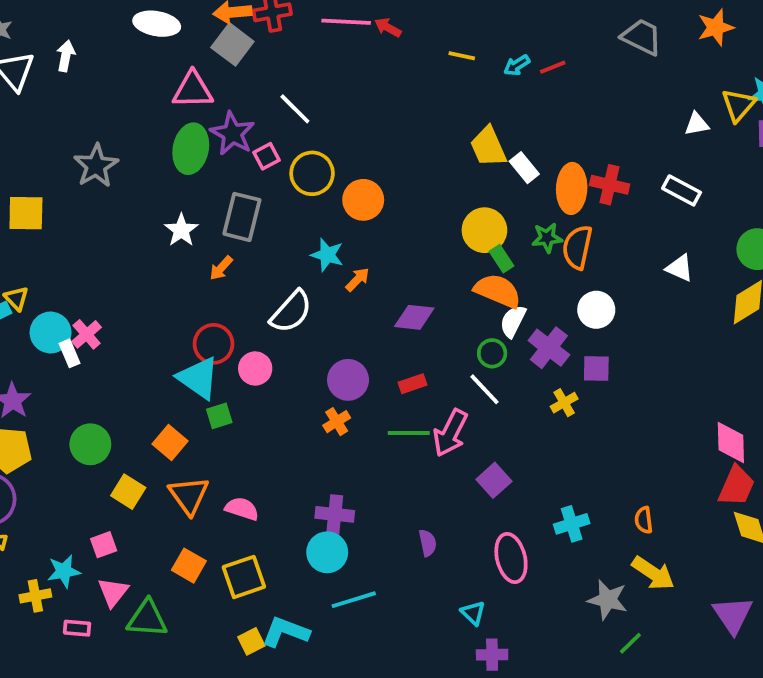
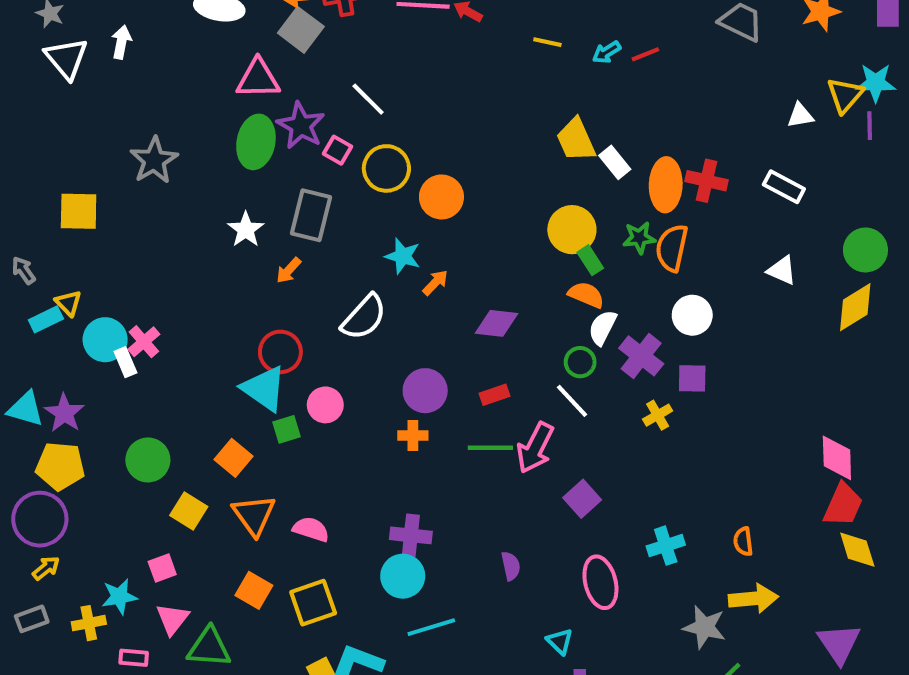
pink square: (267, 156) -> (337, 150), turned -32
orange semicircle: (498, 291) -> (586, 295), size x0.7
pink circle: (255, 369) -> (325, 405), moved
orange cross: (337, 422) -> (413, 435), turned 32
yellow arrow: (653, 573) -> (753, 599), turned -39

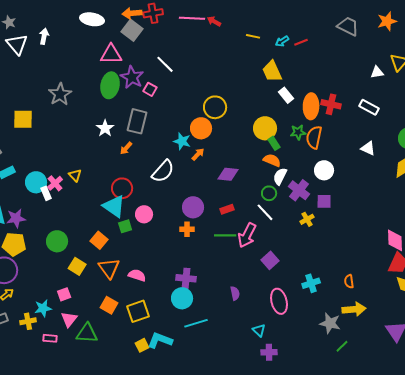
yellow trapezoid: (576, 140) -> (272, 71), moved
yellow circle: (386, 168) -> (215, 107), moved
orange circle: (441, 197) -> (201, 128), moved
yellow triangle: (68, 303) -> (75, 175), moved
purple star: (64, 413) -> (16, 218), turned 30

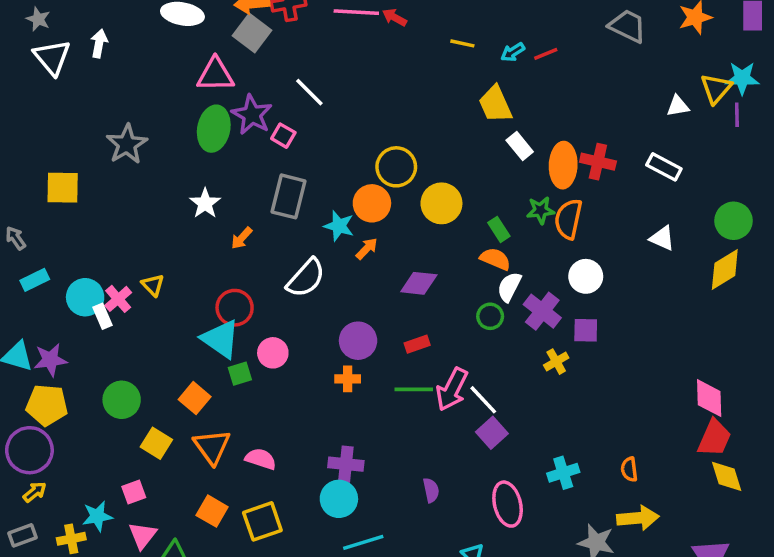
gray rectangle: (137, 121) -> (288, 196), moved
yellow circle: (265, 128) -> (441, 203), moved
white line: (265, 212) -> (483, 400), moved

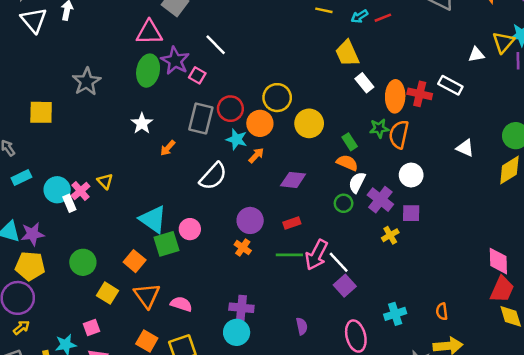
white rectangle: (664, 167) -> (450, 85), moved
red circle: (235, 308) -> (230, 109), moved
green square: (240, 374) -> (166, 244), size x1.5
orange cross: (348, 379) -> (243, 248), turned 35

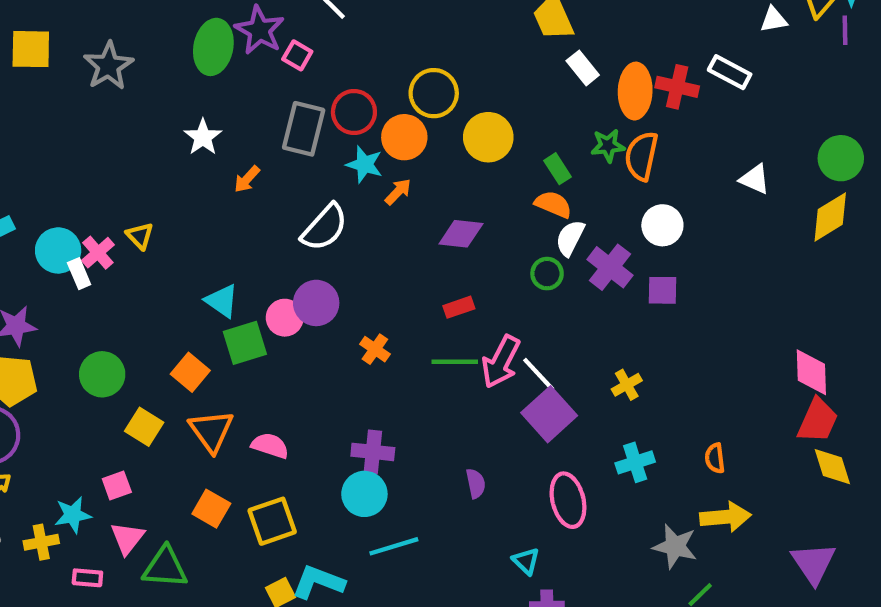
yellow square: (41, 112) -> (31, 49), moved
cyan triangle: (153, 219) -> (222, 301), size x0.7
purple circle: (250, 220) -> (316, 303), moved
yellow cross: (390, 235) -> (627, 385), moved
purple square: (345, 286) -> (549, 414), size x1.4

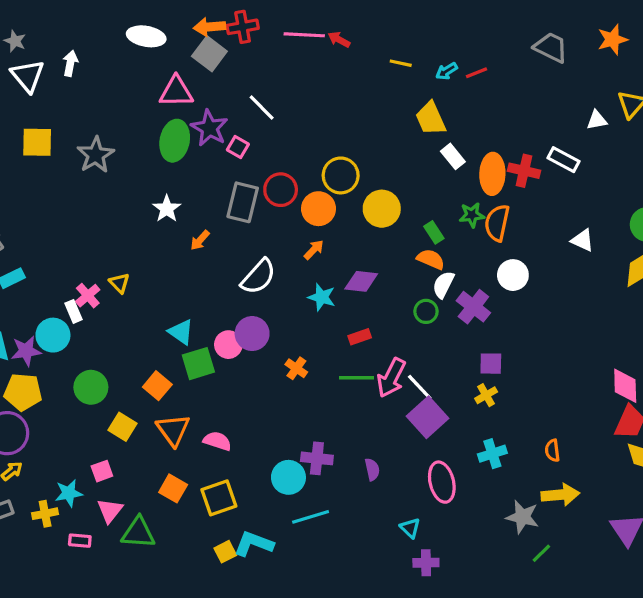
cyan star: (364, 164) -> (322, 297), moved
cyan circle: (58, 250) -> (53, 335), moved
purple square: (662, 290) -> (491, 364), moved
purple cross: (373, 452) -> (317, 458), moved

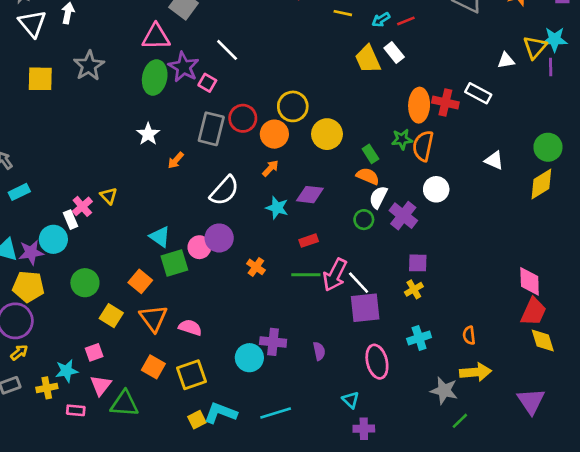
gray star: (96, 155) -> (89, 66), moved
white rectangle: (453, 156) -> (394, 53), moved
purple square: (428, 417) -> (365, 308), turned 36
cyan line: (311, 517) -> (276, 413), moved

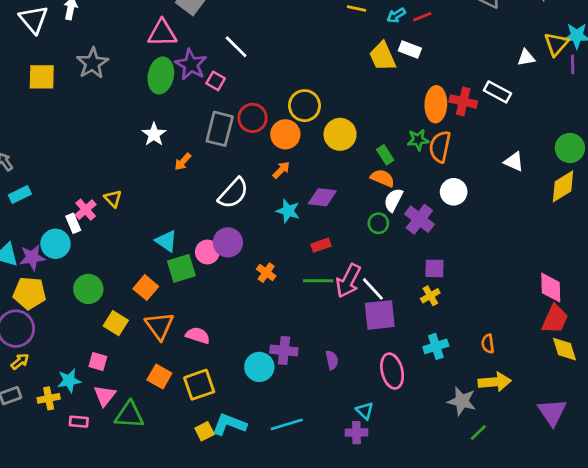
white rectangle: (394, 53) -> (410, 49), turned -30
pink square: (94, 352) -> (98, 361), turned 36
purple cross: (364, 429) -> (356, 433), moved

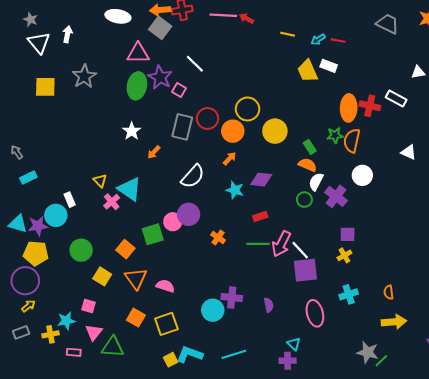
red line: (422, 17) -> (338, 41), turned 32
pink cross: (86, 210) -> (112, 202), moved
cyan triangle: (166, 241) -> (130, 189), moved, size x1.4
gray star: (462, 401) -> (368, 352), moved

